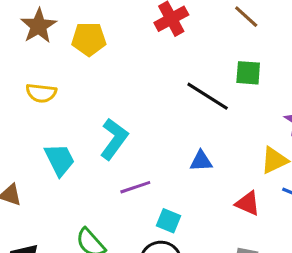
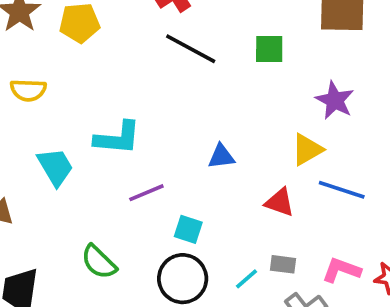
black line: (208, 96) -> (191, 49), moved
cyan L-shape: (114, 139) -> (117, 138), turned 63

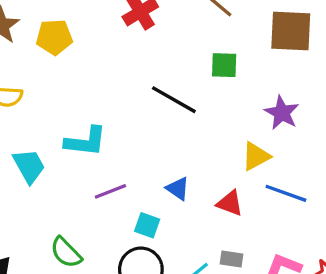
black line: (191, 49) -> (174, 100), moved
blue triangle: (221, 157) -> (178, 188), moved, turned 40

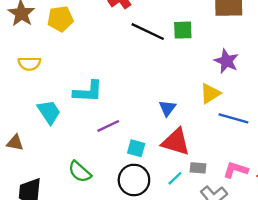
black line: (174, 100) -> (148, 32), moved
blue triangle: (178, 188) -> (167, 108), moved, turned 36
red triangle: (230, 203) -> (176, 142), moved, size x1.5

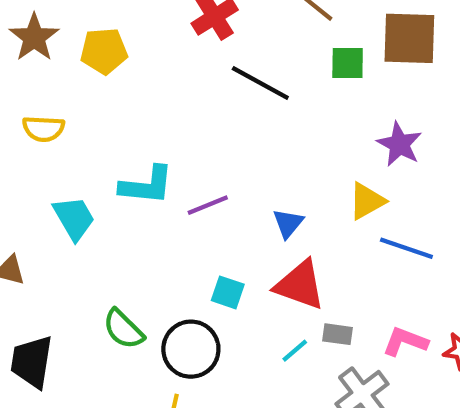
green square: (183, 30) -> (348, 63), moved
purple line: (108, 126) -> (208, 205), moved
black circle: (134, 180) -> (191, 349), moved

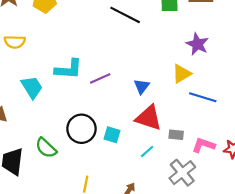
cyan square: (228, 292) -> (112, 135), moved
green semicircle: (123, 329) -> (46, 148), moved
gray rectangle: (337, 334) -> (176, 135), moved
black circle: (191, 349) -> (81, 129), moved

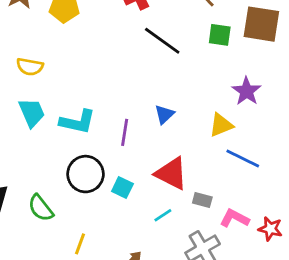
yellow semicircle: (15, 42) -> (30, 67), moved
cyan L-shape: (68, 69) -> (78, 122), moved
purple line: (100, 78) -> (125, 132), moved, turned -66
blue triangle: (142, 86) -> (164, 114), moved
green semicircle: (46, 148) -> (41, 208), moved

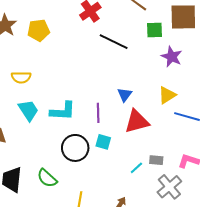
purple star: (247, 91) -> (172, 57), moved
red triangle: (171, 174) -> (137, 121), moved, turned -32
cyan square: (122, 187) -> (103, 142), moved
gray rectangle: (202, 200) -> (156, 160), moved

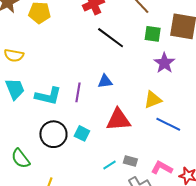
blue triangle: (125, 95) -> (105, 81), moved, turned 35
purple line: (98, 113) -> (78, 92), moved

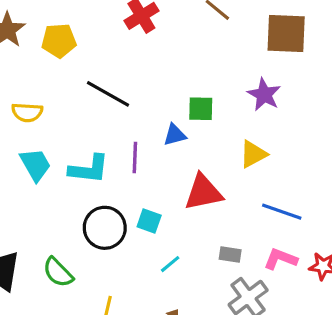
green square: (153, 34) -> (201, 109), moved
black line: (111, 38) -> (108, 94), moved
blue line: (168, 124) -> (282, 212), moved
cyan line: (110, 165) -> (170, 264), moved

